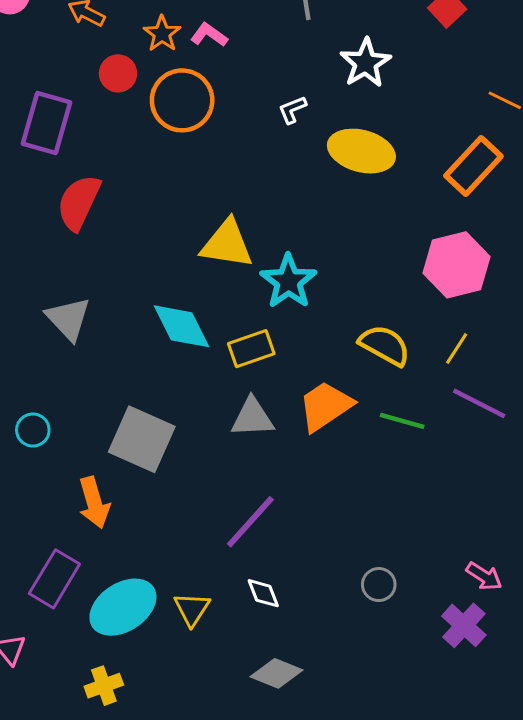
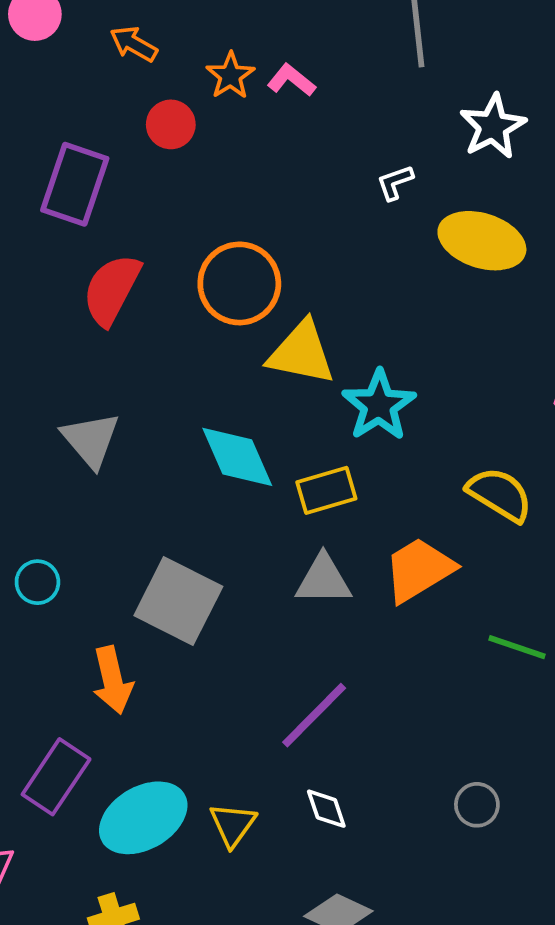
orange circle: (182, 100) -> (239, 283), moved
green line: (402, 421) -> (517, 647), moved

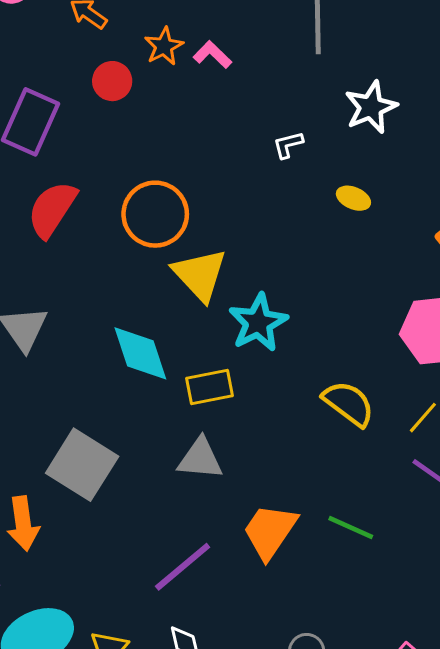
yellow ellipse: (482, 241) -> (353, 198), size x0.5
yellow triangle: (301, 353) -> (200, 275), turned 30
orange trapezoid: (419, 570) -> (270, 531), moved, turned -30

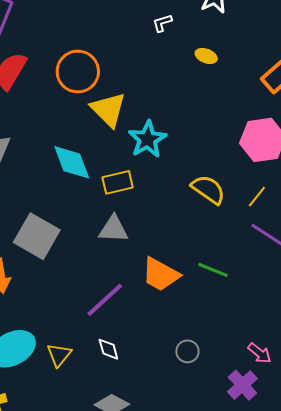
orange trapezoid: (270, 531) -> (161, 274), turned -93

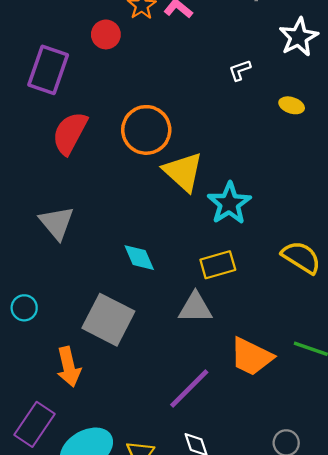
cyan diamond: (72, 162) -> (139, 258), moved, size x0.7
yellow rectangle: (118, 182) -> (218, 265), moved

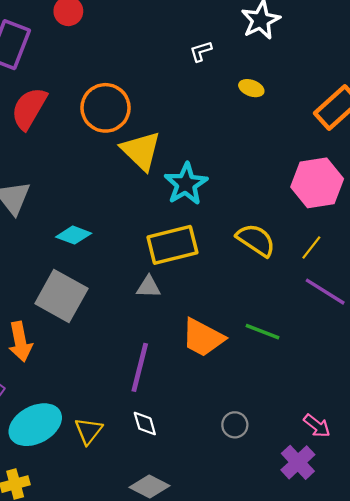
cyan diamond: (139, 258) -> (74, 235), moved, turned -48
yellow rectangle: (218, 265) -> (172, 245), size x1.4
gray triangle: (195, 308) -> (149, 287), size x0.7
purple line: (189, 389) -> (140, 367), turned -33

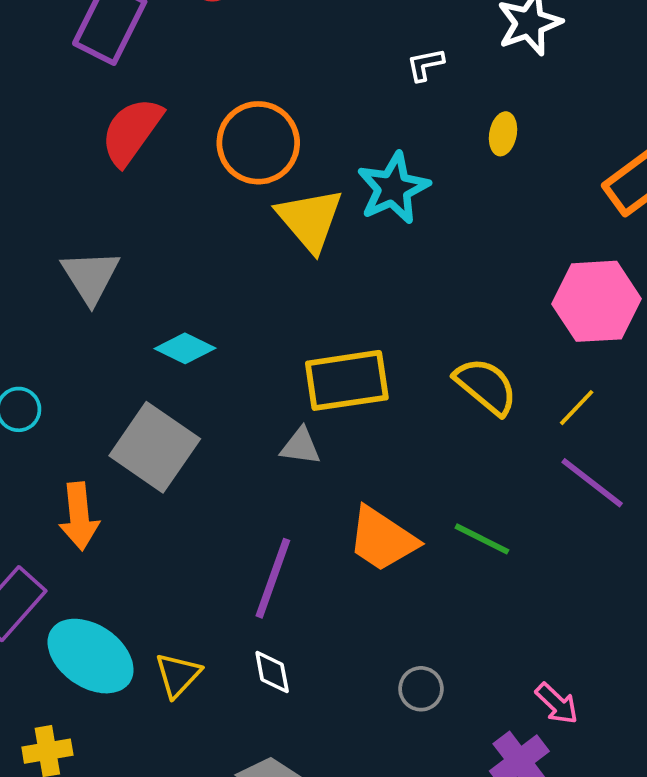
yellow ellipse: (251, 88) -> (503, 134), turned 75
cyan star: (186, 184) -> (393, 188), moved
cyan ellipse: (35, 425) -> (91, 656), turned 57

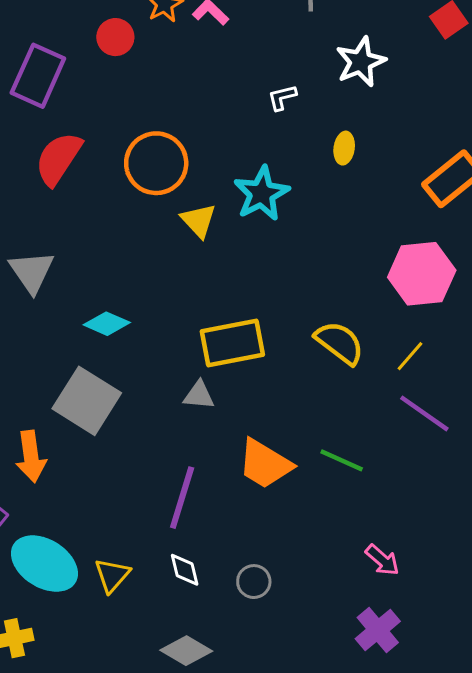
yellow triangle: (310, 220) -> (198, 221), size x0.7
gray circle: (421, 689) -> (254, 582), moved
pink arrow: (557, 704) -> (382, 560), moved

